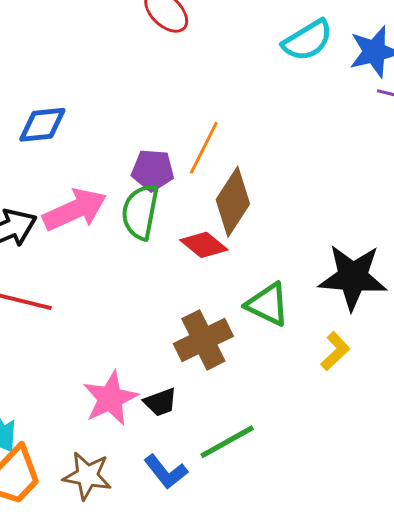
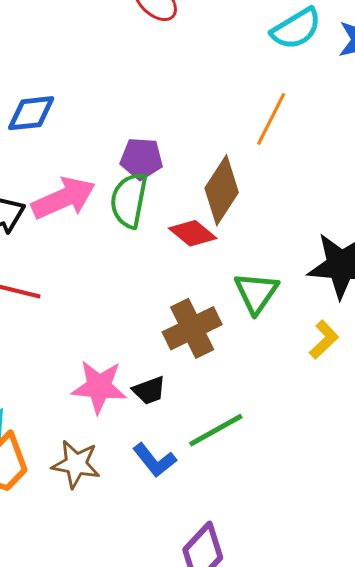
orange line: (204, 148) -> (271, 119), moved
green triangle: (268, 304) -> (256, 293), turned 39
pink star: (110, 398) -> (99, 387), turned 30

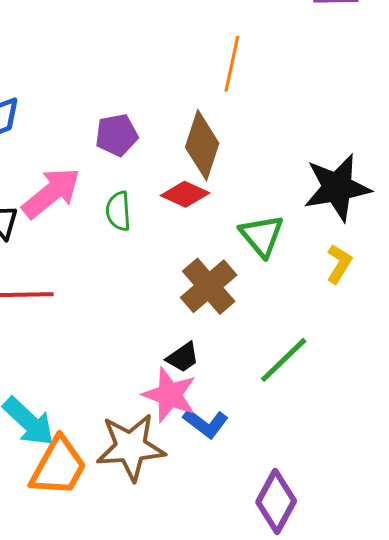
green semicircle: (129, 200) -> (118, 211), moved, size x0.7
pink star: (99, 387) -> (170, 395), moved, turned 30
green line: (216, 430) -> (284, 360), moved
brown star: (76, 464) -> (131, 447), size x1.4

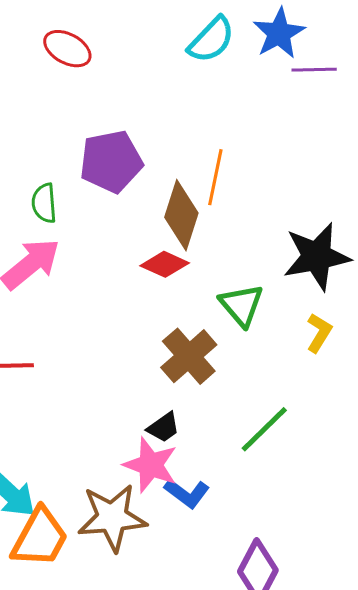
orange line: (232, 64) -> (215, 177), moved
purple pentagon: (117, 135) -> (111, 162), moved, size x1.5
green semicircle: (118, 211) -> (44, 203), moved

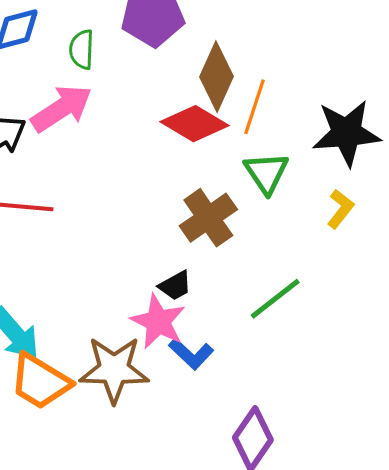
orange line: (215, 177) -> (255, 107), moved
red diamond: (165, 264) -> (194, 124), size x1.4
orange trapezoid: (40, 538) -> (40, 381), turned 86

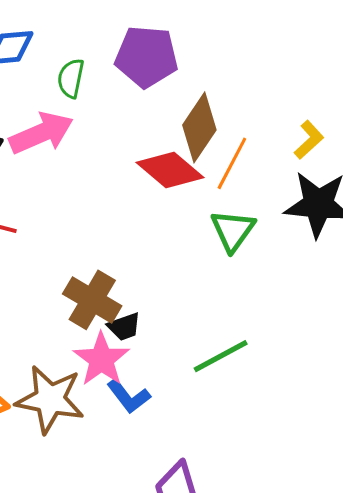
yellow L-shape: (340, 209) -> (309, 140), moved
brown cross: (208, 218) -> (92, 300), moved, turned -34

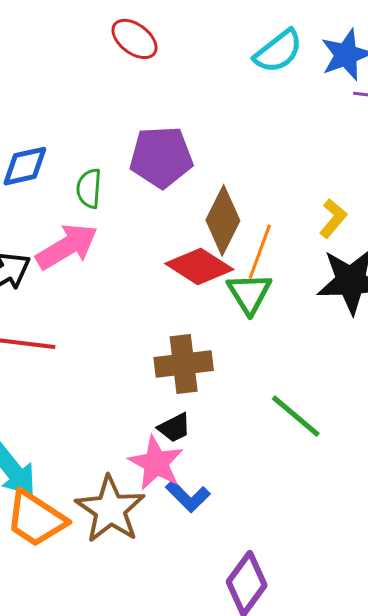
green triangle: (233, 230) -> (249, 293), moved
brown cross: (92, 300) -> (184, 364), moved, turned -30
green line: (221, 356) -> (296, 416), moved, turned 76
brown star: (50, 399) -> (110, 509), turned 30

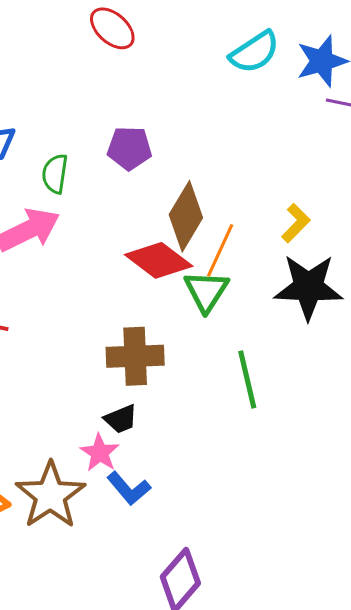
purple pentagon: (161, 157) -> (129, 148), size x0.7
green line: (296, 416) -> (247, 379), moved, turned 32
pink star: (156, 463) -> (100, 453), size x0.7

